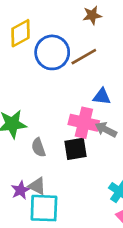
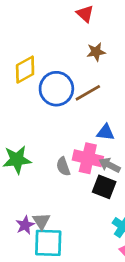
gray semicircle: (38, 147) -> (63, 166), moved
black square: (76, 149) -> (104, 187), moved, turned 30
gray triangle: (37, 186) -> (41, 221), turned 30

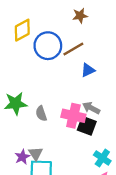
blue triangle: (106, 132) -> (88, 70), moved, turned -32
pink cross: (88, 158) -> (73, 116), moved
gray semicircle: (63, 166) -> (41, 114), moved

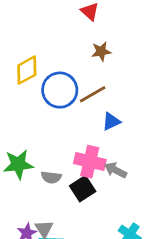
gray semicircle: (41, 114) -> (51, 177), turned -64
pink cross: (73, 116) -> (90, 162), moved
black square: (87, 126) -> (83, 189), moved, turned 36

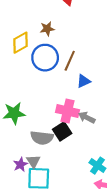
brown star: (101, 51) -> (47, 29), moved
brown line: (93, 94) -> (70, 61), turned -36
gray semicircle: (51, 177) -> (42, 138), moved, size x1.5

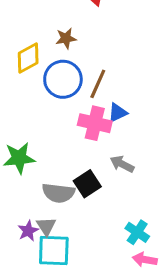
pink cross: (68, 111) -> (95, 123), moved

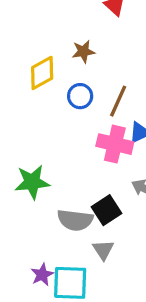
blue circle: (63, 79) -> (80, 96), size x0.6
gray triangle: (46, 226) -> (103, 250), moved
purple star: (28, 231) -> (42, 275), moved

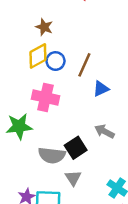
brown star: (83, 51) -> (44, 27), moved, turned 30
yellow diamond: (42, 73) -> (38, 56), moved
pink cross: (115, 144) -> (45, 97), moved

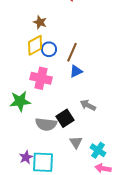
blue triangle: (101, 89) -> (76, 71), moved
gray triangle: (73, 178) -> (76, 142), moved

